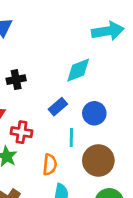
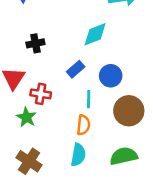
brown circle: (98, 161) -> (129, 111), moved
orange semicircle: (50, 165) -> (83, 125), moved

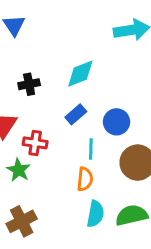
cyan diamond: (95, 34) -> (80, 74), moved
cyan semicircle: (78, 155) -> (95, 214), moved
brown cross: (29, 161) -> (22, 221), turned 30

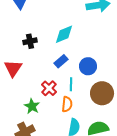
red cross: (35, 143) -> (49, 88), moved, turned 35
green star: (19, 170) -> (32, 106), moved

